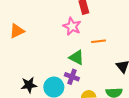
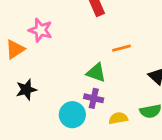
pink star: (72, 26) -> (40, 30), moved
black star: (29, 85) -> (26, 90), moved

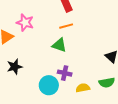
orange line: (122, 48) -> (66, 26), moved
green triangle: (96, 73) -> (59, 45), moved

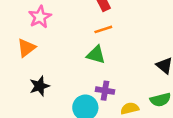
pink star: (25, 23) -> (40, 17), moved, turned 30

